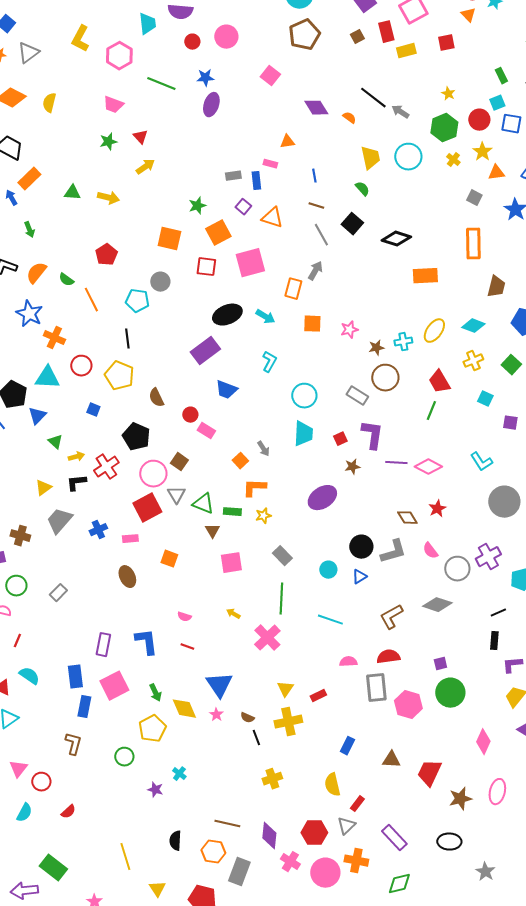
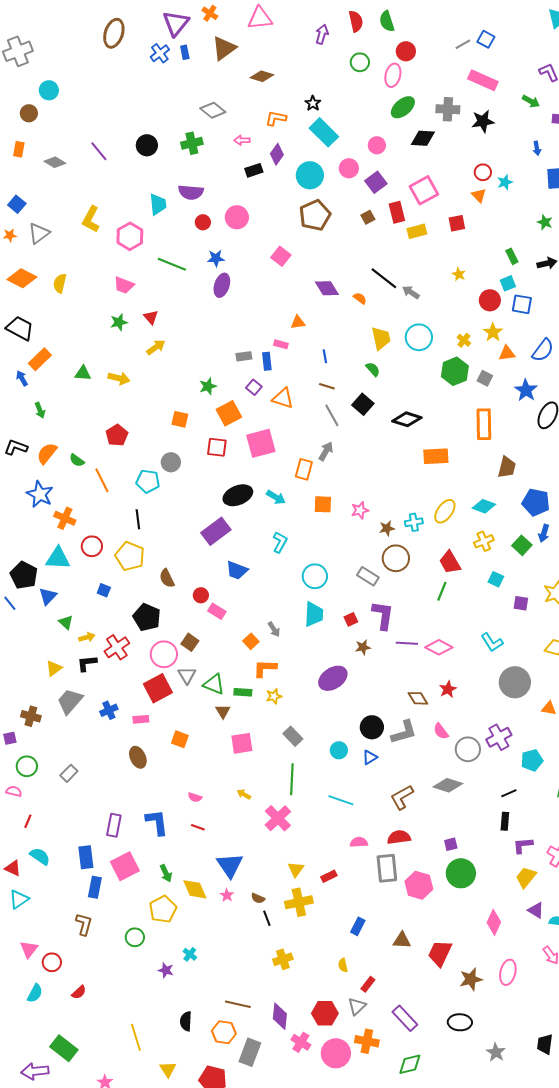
green hexagon: (444, 128) -> (455, 371), moved
orange square: (169, 239) -> (180, 419), size x0.7
yellow semicircle: (332, 785) -> (343, 965), size x0.6

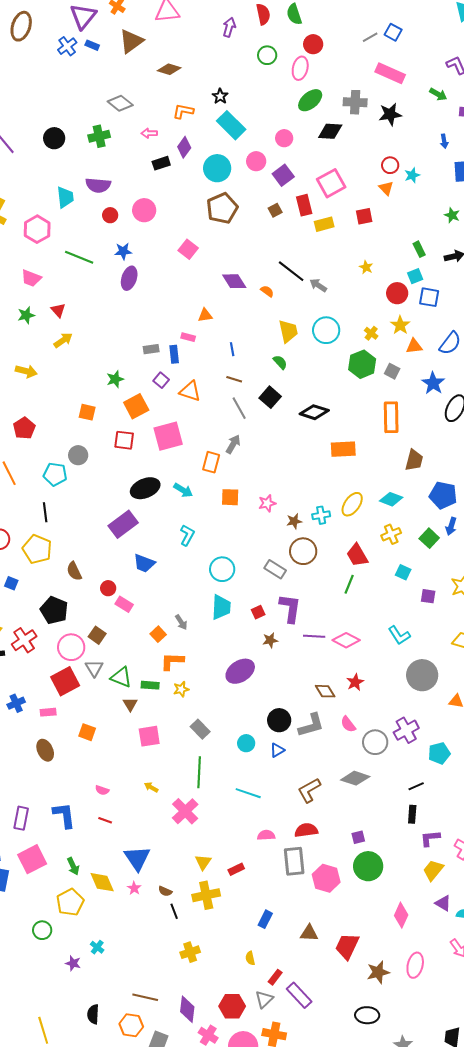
blue rectangle: (185, 52) -> (92, 45), turned -56
purple rectangle: (405, 1018) -> (299, 995), moved

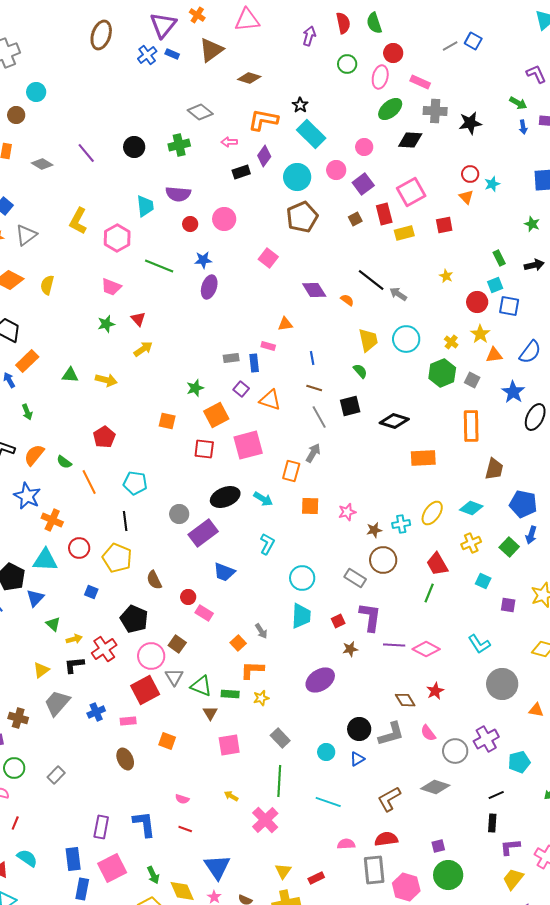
pink rectangle: (390, 73) -> (420, 82), moved, size x0.7
orange L-shape: (183, 111) -> (263, 120), size x1.4
blue arrow: (444, 141) -> (523, 127), moved
black square: (270, 397) -> (350, 406), turned 35
gray circle: (78, 455) -> (179, 514), moved

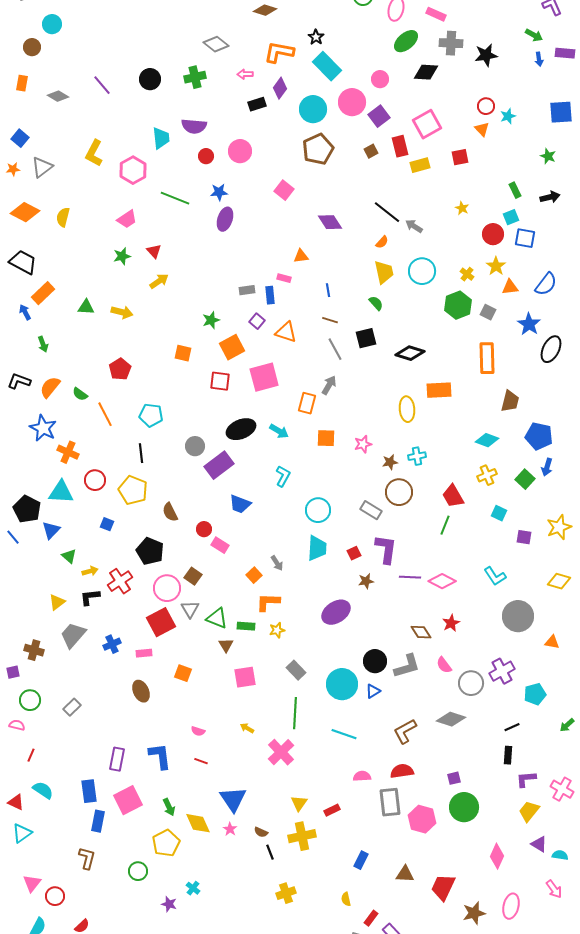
pink circle: (336, 170) -> (352, 102), size x1.4
pink trapezoid: (111, 287) -> (127, 219), turned -55
orange semicircle: (347, 300) -> (382, 242), moved, turned 96
yellow ellipse: (432, 513) -> (407, 409), moved, turned -40
cyan circle: (326, 752) -> (342, 684), size x1.8

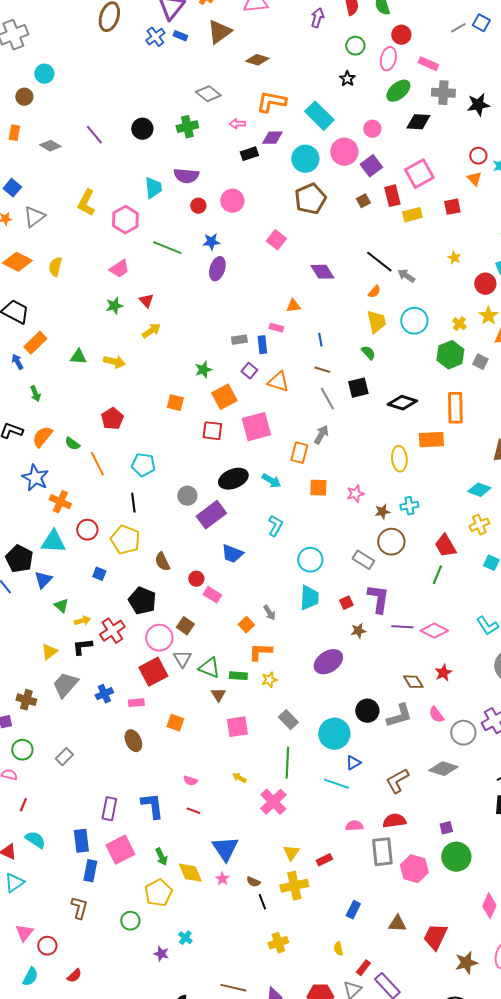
black star: (316, 37) -> (347, 79), moved
purple diamond: (280, 88) -> (272, 138), turned 55
orange rectangle: (487, 358) -> (455, 408), moved
blue triangle: (373, 691) -> (353, 763), moved

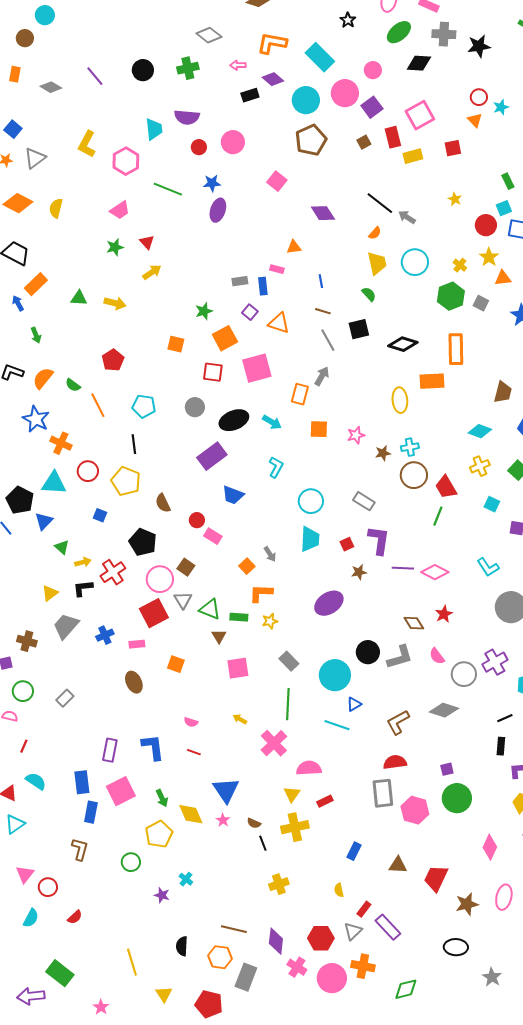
purple diamond: (272, 138) -> (273, 79), turned 40
gray circle: (187, 496) -> (195, 407), moved
brown circle: (391, 542) -> (414, 475), moved
pink semicircle: (354, 826) -> (309, 768), moved, size x1.4

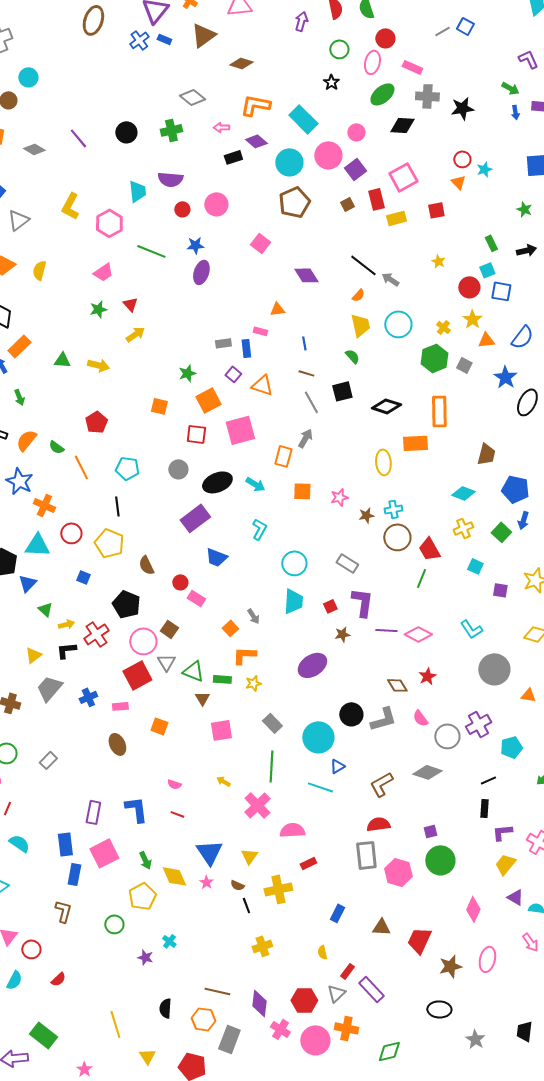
yellow triangle: (292, 794) -> (249, 856), moved

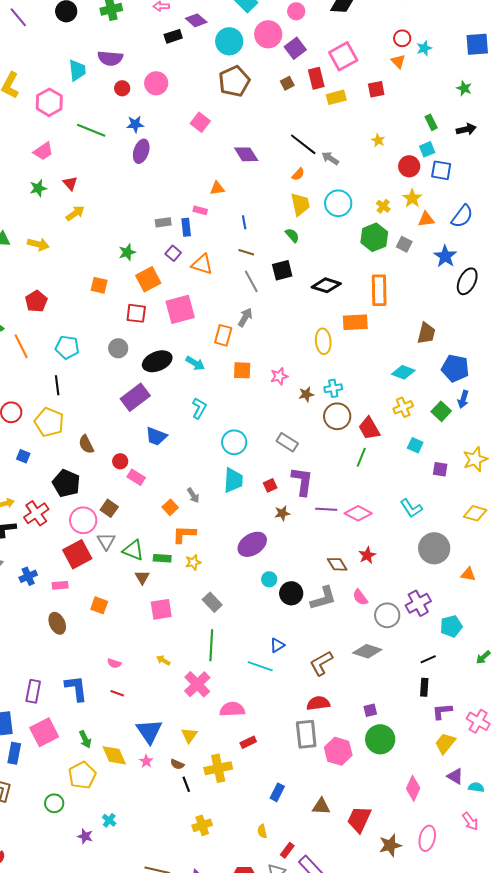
cyan circle: (318, 737) -> (269, 579), moved, size x0.5

